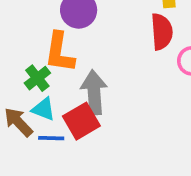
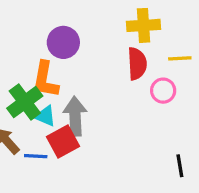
green cross: (37, 78) -> (25, 102), size x1.5
cyan triangle: (43, 109) -> (45, 116), moved

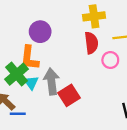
cyan triangle: (45, 116) -> (31, 83), turned 35
red square: (63, 142) -> (69, 95), moved
blue line: (36, 156) -> (18, 114), moved

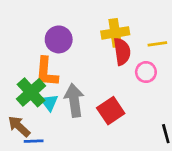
yellow cross: (94, 16) -> (115, 33), moved
red square: (69, 95) -> (111, 111), moved

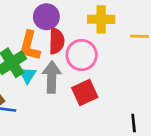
red semicircle: (122, 52) -> (57, 41), moved
pink circle: (146, 72) -> (82, 55), moved, size x1.5

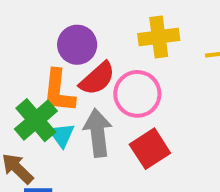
red semicircle: (57, 41) -> (97, 79), turned 55

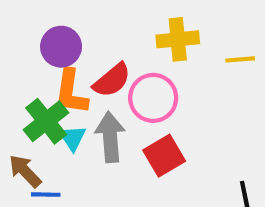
purple circle: (77, 45) -> (61, 47), moved

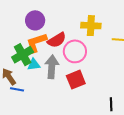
orange L-shape: (71, 92) -> (36, 43), turned 55
cyan triangle: (73, 138) -> (34, 64), turned 48

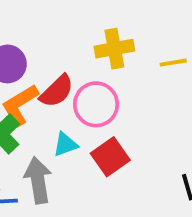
cyan triangle: (34, 64) -> (65, 144), moved
gray arrow: (52, 67) -> (38, 180), moved

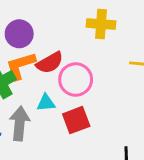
yellow cross: (114, 49) -> (101, 24), moved

